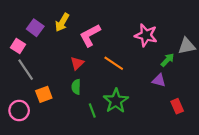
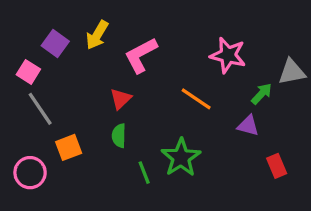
orange line: (114, 63) -> (196, 99), moved

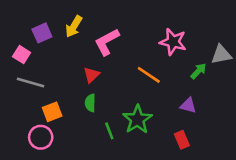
purple square: (55, 43) -> (42, 33), turned 30
gray line: (40, 109) -> (30, 83), turned -40
purple triangle: (248, 126) -> (188, 105), moved
red rectangle: (277, 166) -> (182, 140), moved
pink circle: (30, 173) -> (41, 137), moved

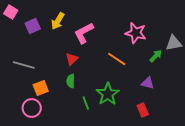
pink square: (22, 55) -> (11, 12), moved

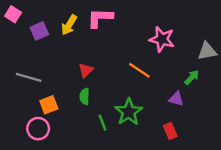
pink L-shape: (84, 33) -> (100, 18), moved, turned 30
green arrow: (156, 56) -> (192, 77), moved

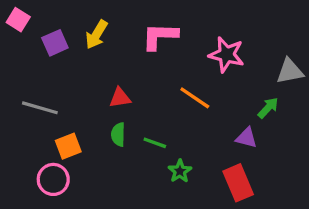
pink L-shape: (100, 18) -> (160, 36), moved
red triangle: (86, 70) -> (120, 98), turned 35
green star: (129, 112) -> (180, 171), moved, size x0.6
green line: (102, 123) -> (155, 143), moved, turned -49
red rectangle: (170, 131) -> (238, 183), size x1.5

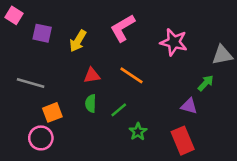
yellow arrow: (97, 35) -> (78, 41), moved
pink L-shape: (160, 36) -> (123, 28), turned -32
purple square: (55, 43) -> (42, 33), turned 36
orange line: (195, 98) -> (132, 75), moved
green line: (155, 143) -> (119, 110), turned -60

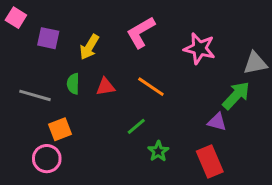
green arrow: (206, 83) -> (236, 95), size x1.5
green semicircle: (91, 103) -> (73, 84), moved

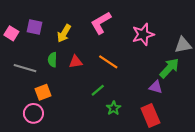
pink square: (16, 18) -> (11, 33), moved
pink star: (199, 48) -> (143, 34), turned -30

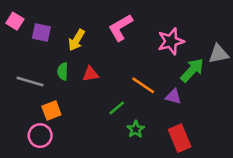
pink square: (11, 33) -> (15, 21), moved
orange line: (108, 62) -> (143, 85), moved
green arrow: (169, 68) -> (192, 70), moved
purple triangle: (156, 87) -> (173, 97), moved

